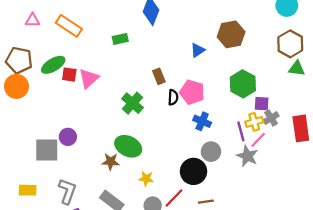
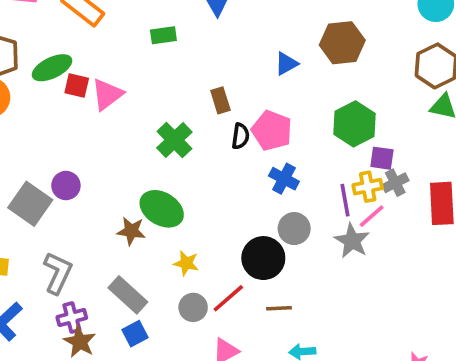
gray square: (47, 150) -> (30, 204), turned 30

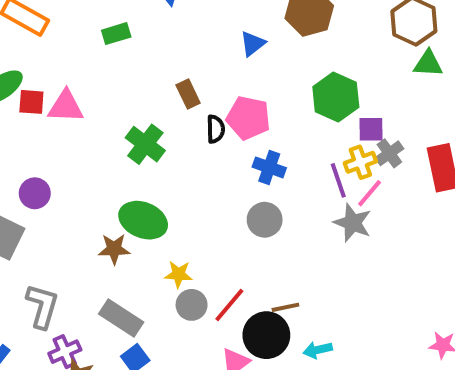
pink triangle: (107, 94) -> (66, 106), turned 48
purple circle: (66, 186) -> (35, 193), moved
gray circle: (294, 229) -> (265, 220), moved
black circle: (263, 258) -> (266, 335), moved
gray circle: (193, 307) -> (192, 305), moved

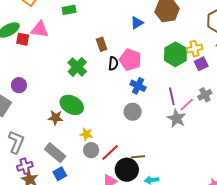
pink triangle: (66, 106) -> (40, 29), moved
purple square: (371, 129) -> (201, 64), moved, turned -32
gray cross: (389, 153) -> (205, 95), moved
yellow cross: (360, 162) -> (195, 49), moved

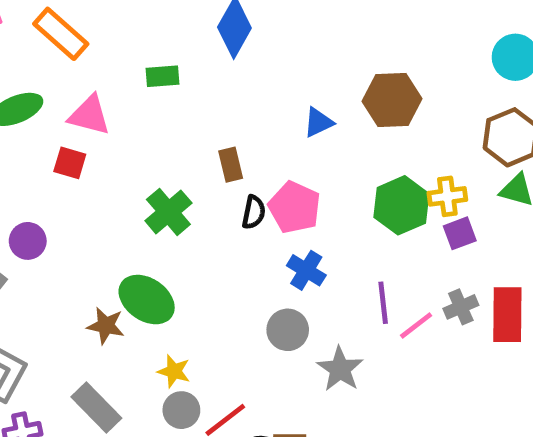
red square: (23, 39) -> (70, 163), moved
gray star: (177, 118) -> (340, 369), moved

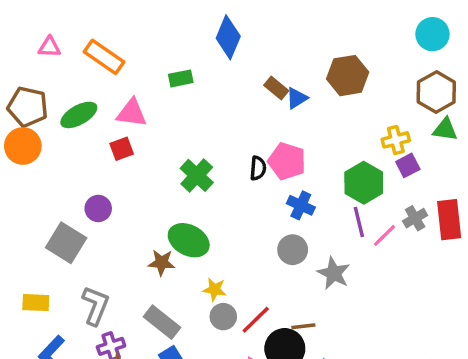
red square: (70, 163) -> (122, 149), turned -30
brown rectangle: (231, 165) -> (276, 88), moved, turned -30
green hexagon: (401, 205) -> (364, 183), moved

